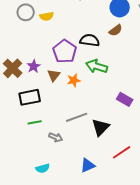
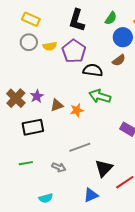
purple pentagon: (65, 51) -> (74, 51), moved
brown triangle: (54, 75) -> (57, 105), turned 32
green line: (35, 122) -> (26, 163), moved
black triangle: (101, 127) -> (104, 168), moved

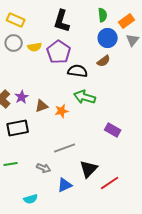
green semicircle: (111, 18) -> (103, 15), moved, turned -40
blue triangle: (91, 195) -> (65, 185), moved

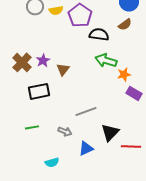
brown triangle: (42, 106) -> (63, 69), turned -32
orange star: (62, 111) -> (124, 74), moved
red line: (110, 183) -> (131, 146), turned 36

